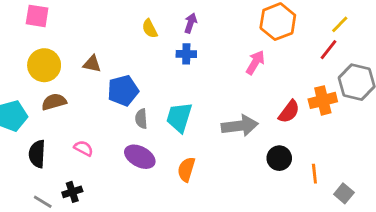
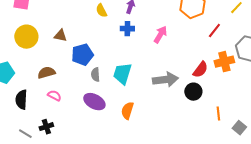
red line: (328, 50) -> (214, 31), moved
pink arrow: (255, 62) -> (160, 35), moved
brown semicircle: (54, 102) -> (46, 73), moved
black circle: (279, 158) -> (193, 92), moved

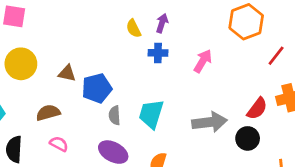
yellow semicircle: (101, 11) -> (134, 29), moved
brown triangle: (60, 36) -> (67, 73), moved

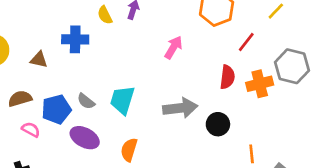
blue cross: (158, 53) -> (75, 39), moved, size x1.4
blue pentagon: (97, 88) -> (56, 109), moved
red semicircle: (257, 109) -> (227, 77), moved, turned -30
gray semicircle: (115, 115) -> (86, 101), turned -48

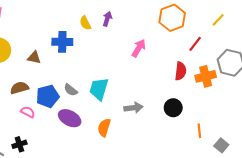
gray arrow: (180, 108) -> (133, 108), moved, size x0.7

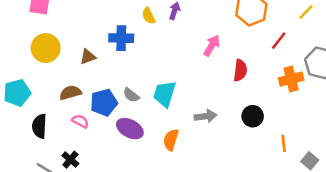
brown triangle: (34, 58) -> (88, 57), turned -32
red semicircle: (180, 71) -> (240, 70), moved
black cross: (19, 144) -> (70, 160), turned -32

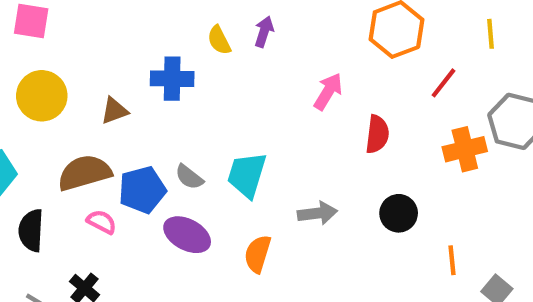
yellow line: (306, 12) -> (490, 34), turned -49
brown semicircle: (70, 93) -> (84, 173), size x1.4

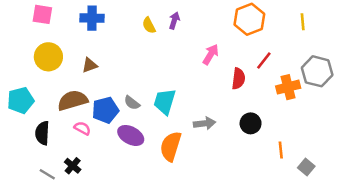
blue cross: (172, 79) -> (92, 18), moved
red line: (443, 83) -> (264, 60), moved
orange semicircle: (258, 254) -> (171, 146), size x1.4

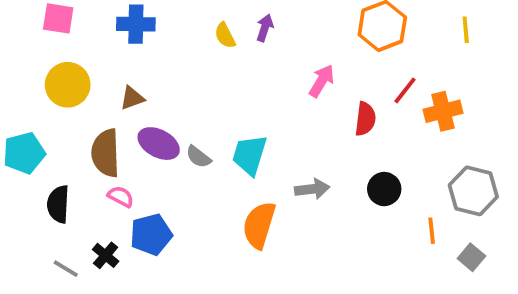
gray hexagon: (317, 71) -> (473, 191), moved
orange cross: (288, 87) -> (443, 111), moved
brown semicircle: (73, 100) -> (106, 153), turned -76
blue pentagon: (105, 110) -> (151, 235), moved
purple ellipse: (131, 135) -> (159, 144), moved

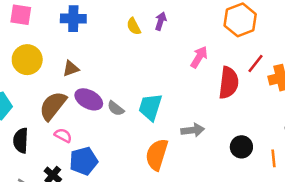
red semicircle: (365, 119) -> (229, 83), size x1.4
brown semicircle: (106, 153) -> (53, 106), turned 40
black circle: (384, 189) -> (241, 147), moved

